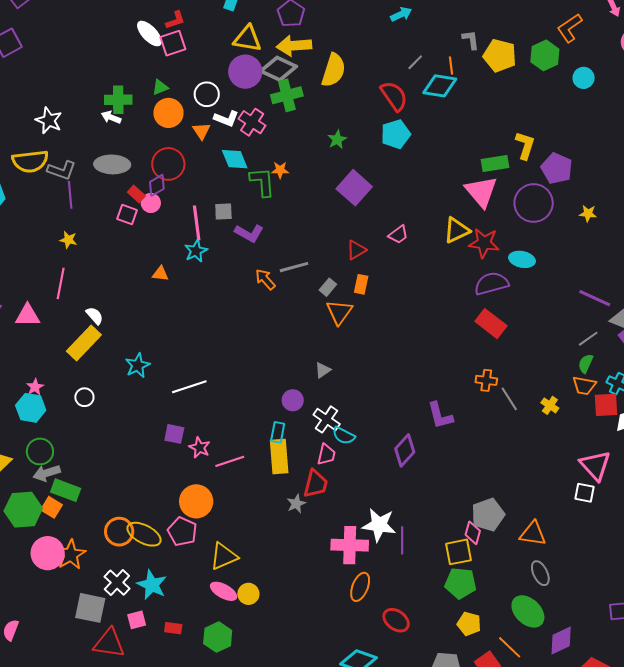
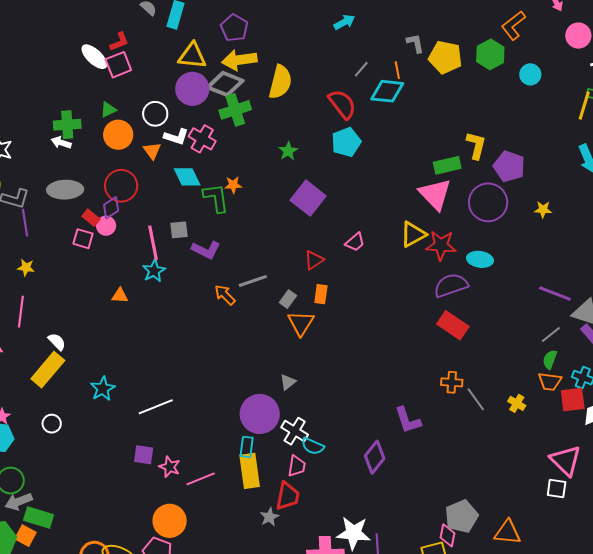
purple circle: (293, 400) -> (260, 414), size x1.8

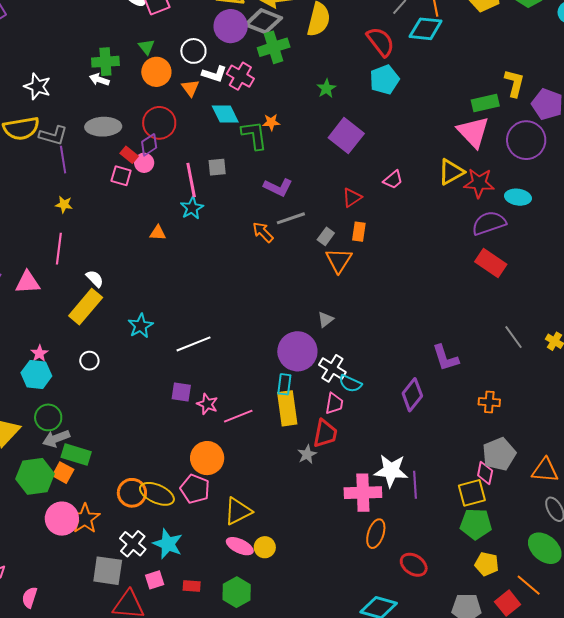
green triangle: (108, 110) -> (147, 47), turned -42
purple L-shape: (206, 250) -> (278, 187), moved
orange cross: (452, 382) -> (489, 402), moved

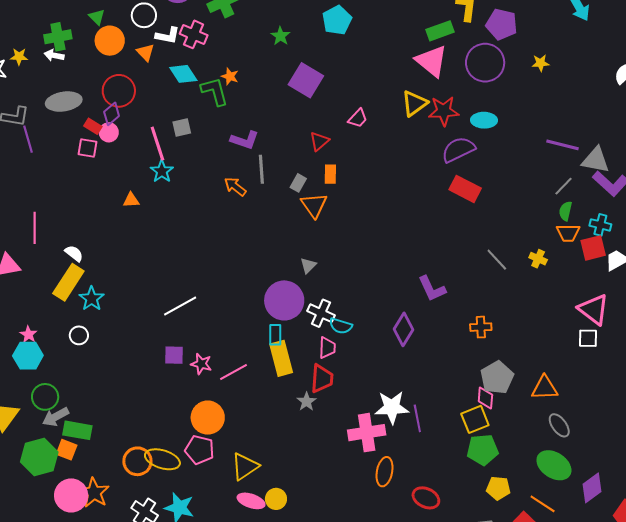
orange star: (271, 122) -> (230, 76), turned 30
yellow star: (64, 205) -> (19, 57), moved
gray line: (291, 218) -> (261, 169), turned -68
cyan star: (141, 326) -> (92, 299), moved

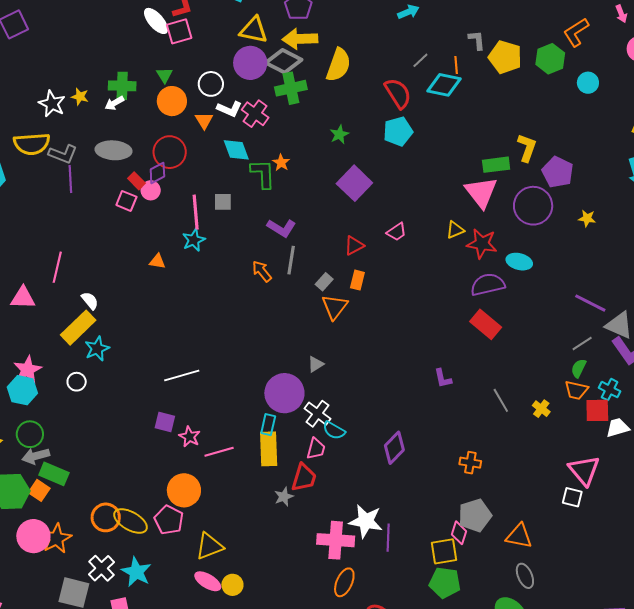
white arrow: (54, 55) -> (114, 103), turned -54
yellow triangle: (414, 103) -> (455, 230), size x0.7
purple L-shape: (432, 289) -> (443, 378), moved, size x0.7
pink star: (28, 334) -> (28, 370), size x1.6

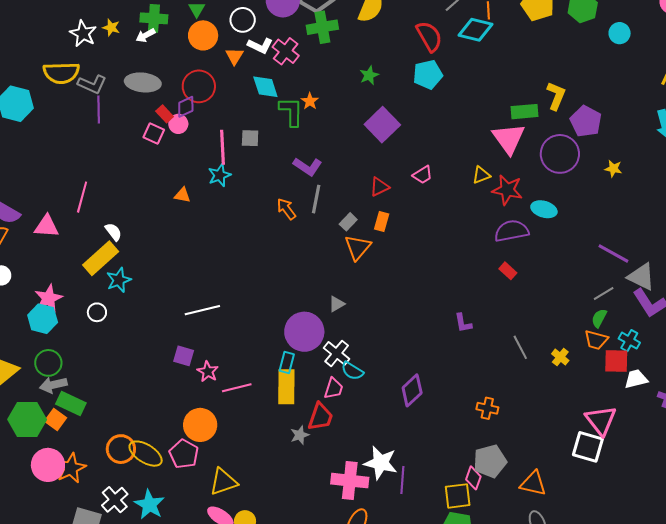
red rectangle: (486, 324) -> (508, 271), size x0.6
white square: (572, 497) -> (588, 447), size x1.5

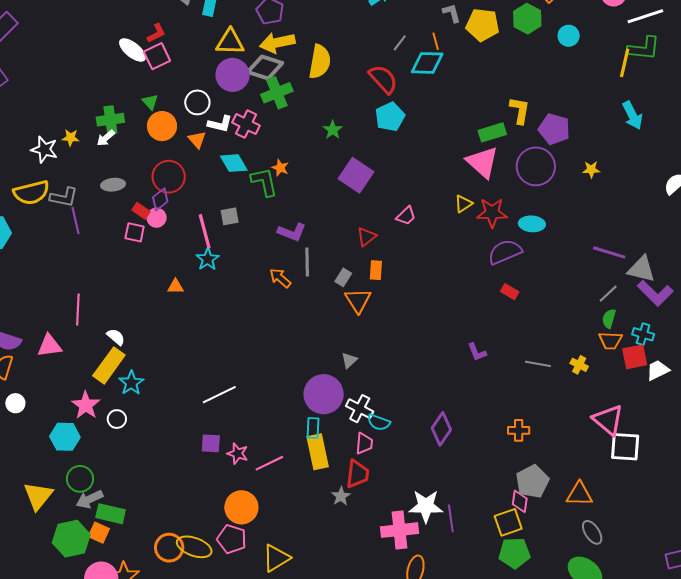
gray ellipse: (143, 82) -> (113, 185), size x0.7
pink star: (48, 298) -> (86, 405), moved
gray line: (520, 347) -> (538, 364), turned -40
pink triangle: (601, 420) -> (608, 420), moved

